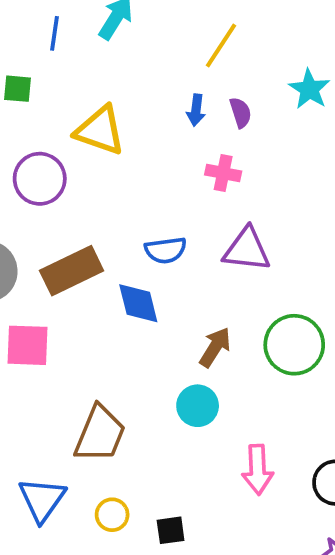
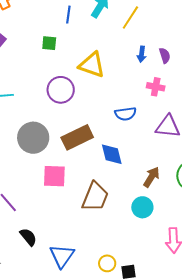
yellow line: (221, 46) -> (130, 18), moved
blue semicircle: (166, 250) -> (125, 114), moved
brown trapezoid: (100, 434) -> (95, 197), moved
yellow circle: (112, 515) -> (107, 263), moved

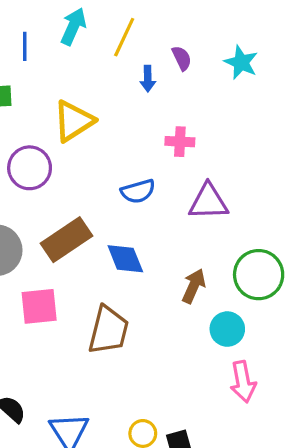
blue arrow: (142, 54) -> (148, 79), moved
purple semicircle: (165, 56) -> (182, 58), moved
yellow triangle: (92, 65) -> (74, 121), turned -44
cyan circle: (142, 207) -> (227, 329), moved

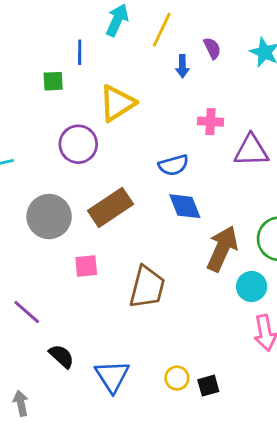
blue line: (25, 46) -> (80, 52), moved
purple triangle: (208, 202) -> (251, 150), moved
blue diamond: (125, 259) -> (185, 206), moved
brown arrow: (194, 286) -> (222, 249), size x1.5
pink square: (39, 306) -> (86, 266), size x0.7

